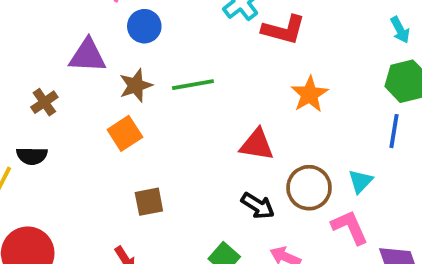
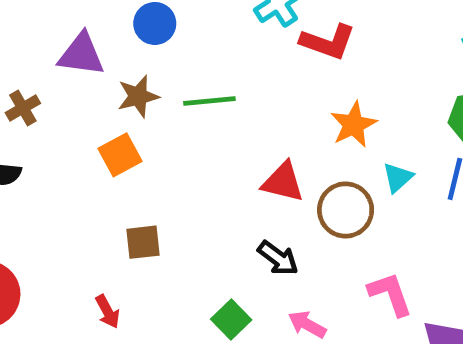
cyan triangle: (360, 181) -> (398, 178), moved
brown circle: (309, 188) -> (346, 210), moved

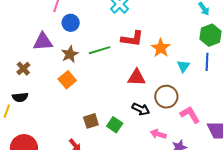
red L-shape: (328, 42) -> (132, 39), moved
brown circle: (346, 210) -> (166, 97), moved
brown square: (143, 242) -> (91, 121), moved
green square: (231, 319) -> (115, 125), moved

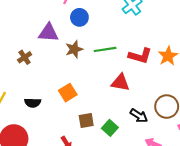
red L-shape: (132, 39) -> (140, 56), moved
red triangle: (137, 77) -> (120, 83), moved
orange square: (67, 80) -> (68, 93), moved
black semicircle: (20, 97) -> (33, 103), moved

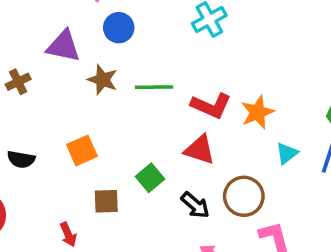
brown star: (74, 49) -> (103, 80), turned 30
red triangle: (120, 83) -> (200, 150), moved
green square: (110, 128) -> (150, 178), moved

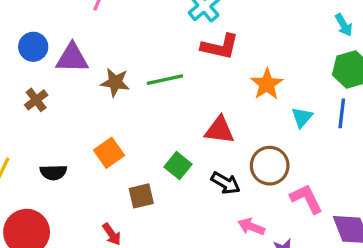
blue circle: (119, 28) -> (33, 47), moved
red L-shape: (211, 106) -> (220, 47), moved

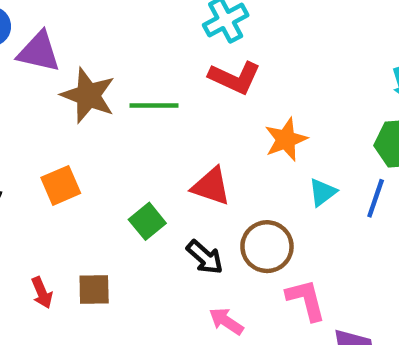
brown star: (115, 82) -> (88, 95), size x1.4
brown square: (141, 196) -> (94, 290), moved

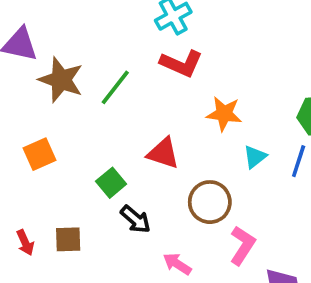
green line: (154, 106) -> (115, 87), turned -51
orange star: (286, 139) -> (224, 114), turned 30
black arrow: (205, 257) -> (135, 219), moved
pink L-shape: (306, 300) -> (242, 245), turned 48

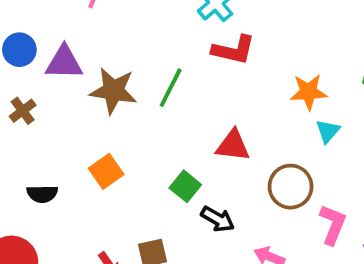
orange star: (224, 114) -> (309, 92), moved

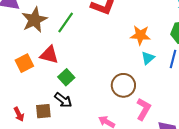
brown star: (113, 91) -> (34, 20), turned 30
red triangle: (233, 146) -> (49, 55), moved
black arrow: (218, 219) -> (63, 100), moved

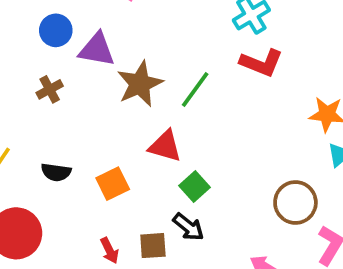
orange square: (24, 63) -> (113, 184), moved

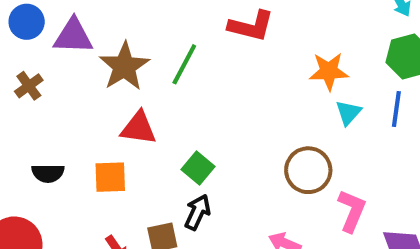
red triangle: (165, 146) -> (138, 128), moved
orange square: (113, 184) -> (110, 177), turned 32
black arrow: (188, 227) -> (198, 212), turned -96

